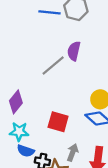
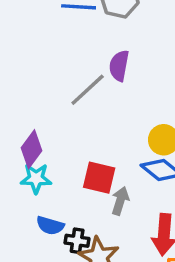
cyan star: (19, 132) -> (36, 178), moved
gray arrow: (73, 152) -> (120, 201), moved

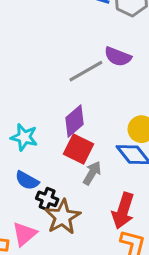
purple semicircle: (119, 66) -> (118, 57), turned -92
purple diamond: (32, 149) -> (74, 121), moved

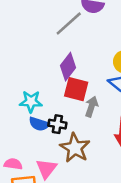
cyan star: (24, 137) -> (31, 102), moved
black cross: (47, 199) -> (57, 124), moved

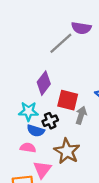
purple diamond: (68, 67) -> (44, 83), moved
black cross: (57, 124) -> (50, 121), moved, turned -32
pink semicircle: (13, 164) -> (28, 148), moved

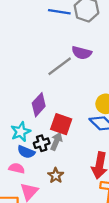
cyan star: (28, 111) -> (21, 132), turned -30
gray arrow: (81, 115) -> (56, 141), moved
brown star: (67, 151) -> (56, 175), size x0.6

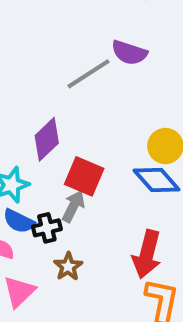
black cross: (42, 143) -> (47, 228), moved

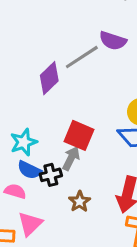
purple diamond: (47, 139) -> (49, 78), moved
brown star: (68, 267) -> (80, 202), moved

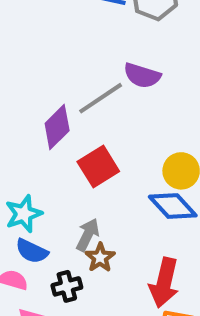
red square: (79, 135) -> (98, 166), moved, turned 36
black cross: (51, 175) -> (67, 286), moved
brown star: (80, 202) -> (100, 258), moved

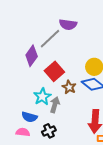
cyan star: (24, 214) -> (42, 97), moved
brown star: (100, 258) -> (69, 87), moved

